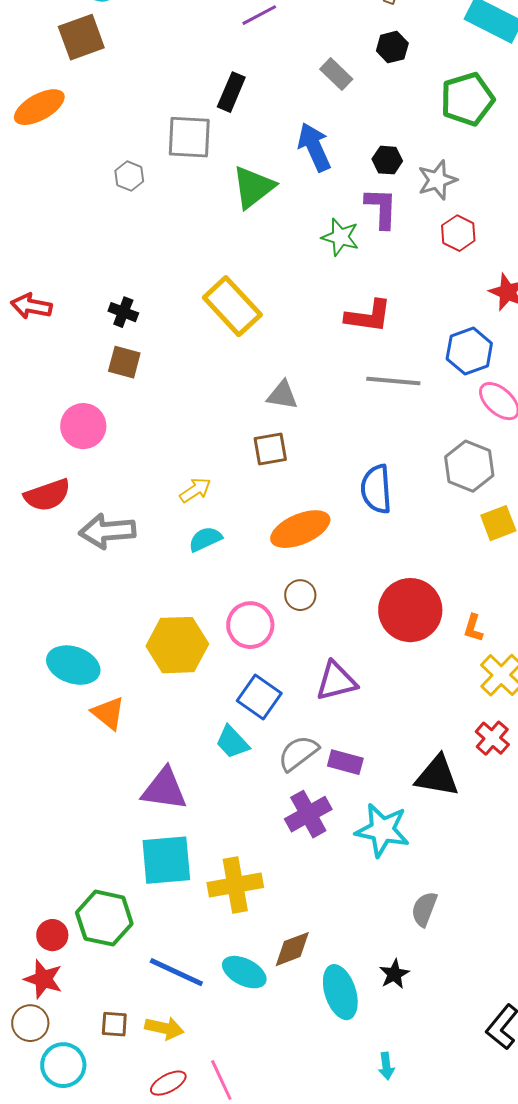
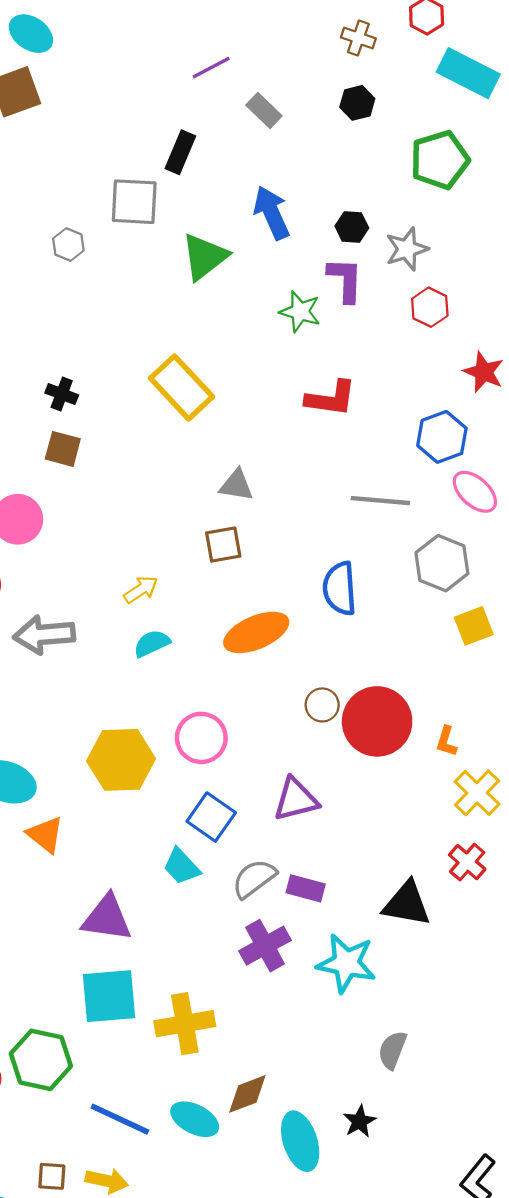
gray rectangle: (336, 74) -> (264, 111), moved
gray line: (393, 381) -> (380, 501), moved
brown circle: (300, 595) -> (322, 705), moved

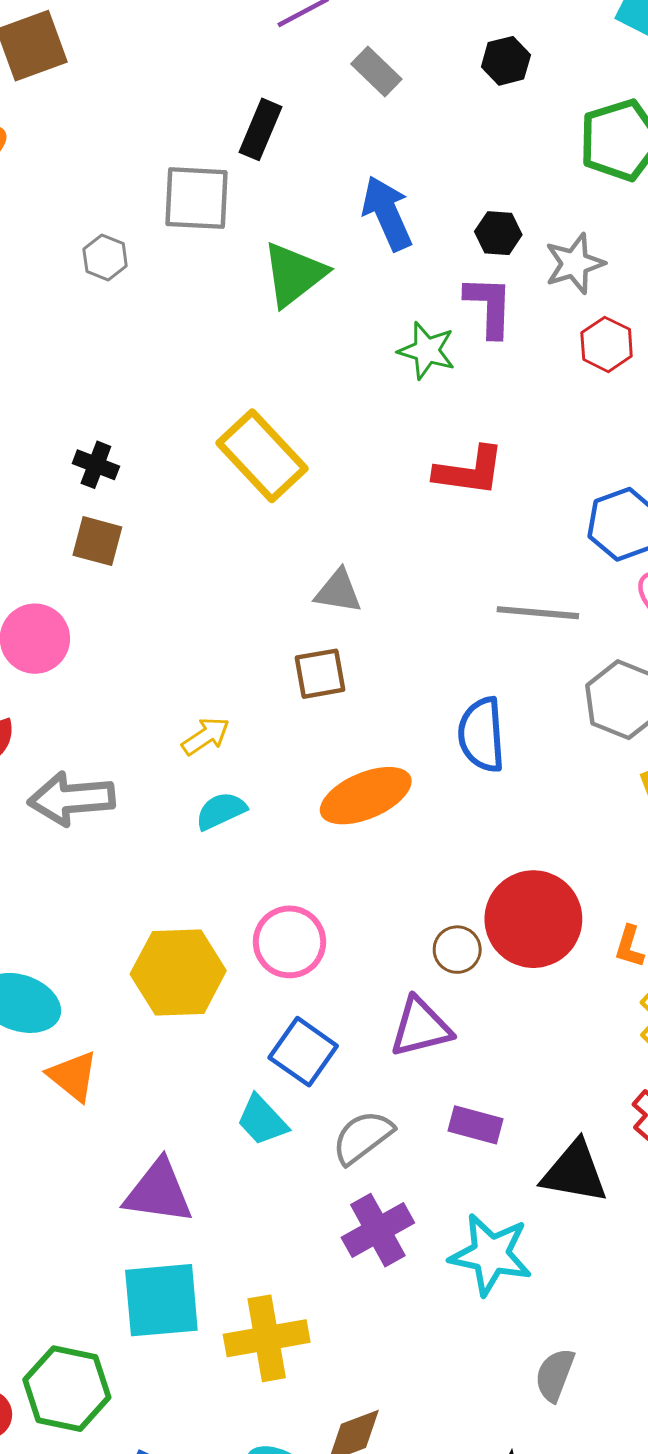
brown circle: (322, 705) -> (457, 950), moved
purple rectangle: (306, 888) -> (475, 1125), moved

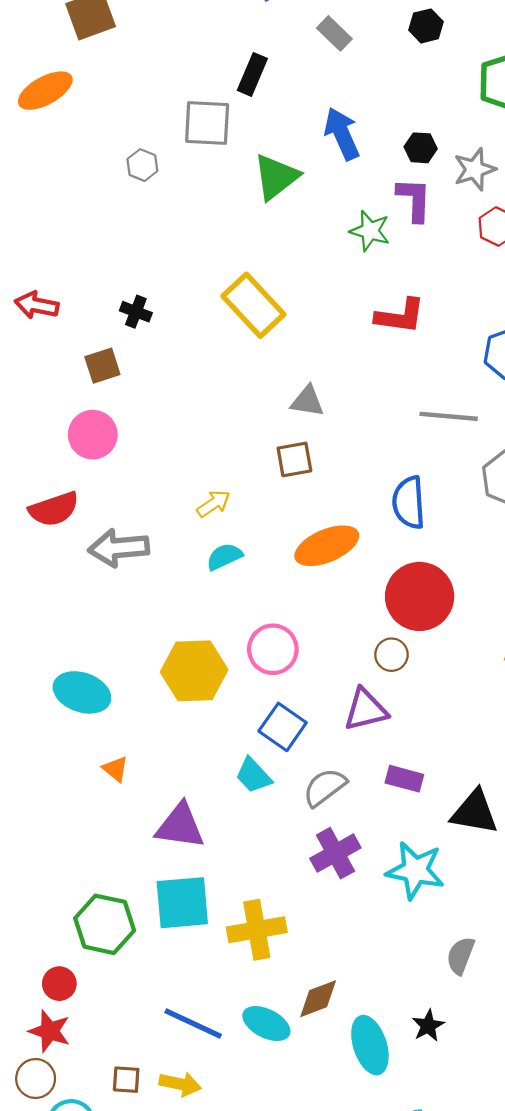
brown square: (97, 541) -> (102, 366), moved, turned -33
red circle: (533, 919) -> (420, 596), moved
orange triangle: (73, 1076) -> (115, 769), moved, size x0.7
green hexagon: (67, 1389) -> (105, 924), moved

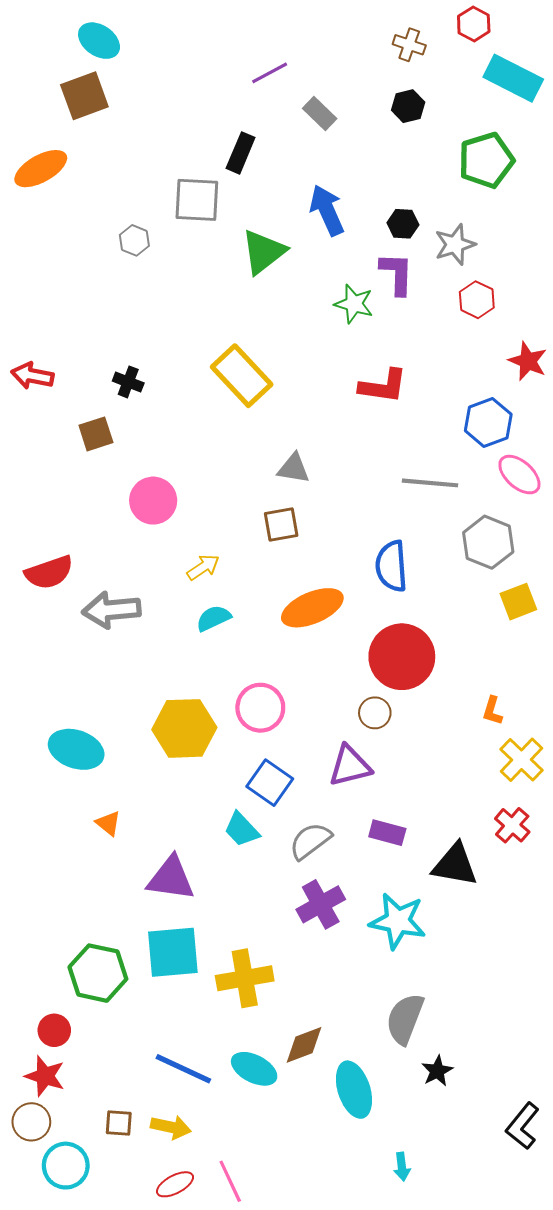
pink circle: (93, 435) -> (153, 501), moved
gray semicircle: (461, 956) -> (405, 1019), moved, size x1.4
black star: (428, 1026) -> (437, 1071), moved

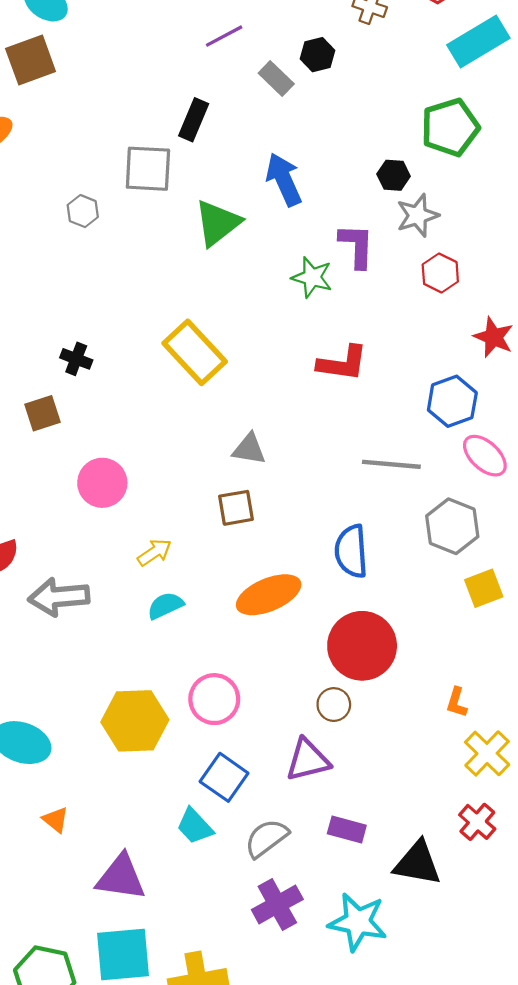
cyan rectangle: (513, 78) -> (478, 42), turned -58
black hexagon: (408, 106) -> (318, 55), moved
black hexagon: (403, 224) -> (394, 175), moved

